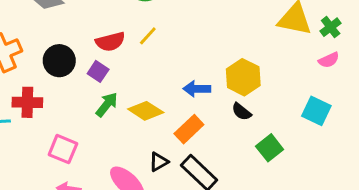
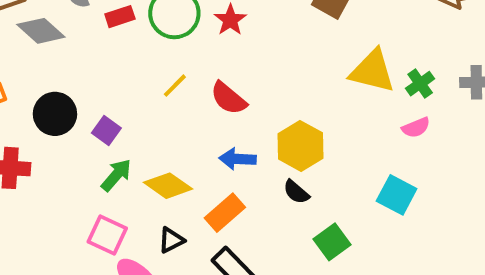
red semicircle: (110, 42) -> (228, 98), moved, turned 52
pink square: (63, 149) -> (107, 235), moved
black triangle: (159, 162) -> (171, 240), moved

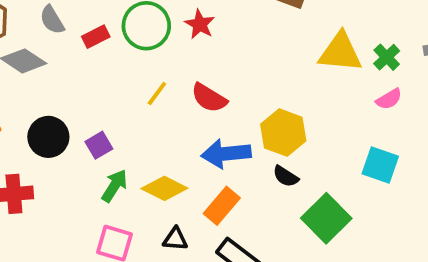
purple square: (106, 130) -> (99, 145), turned 32
blue arrow: (238, 159) -> (226, 154), size x1.4
black triangle: (171, 240) -> (175, 239), turned 40
green square: (332, 242) -> (326, 218), size x1.4

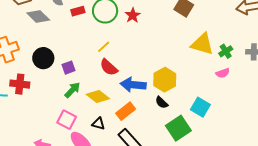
red semicircle: (209, 98) -> (109, 67), moved
cyan square: (380, 165) -> (200, 107), moved

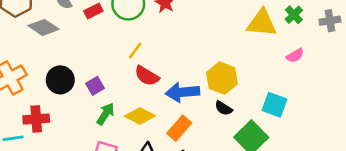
green cross: (226, 51) -> (294, 15), moved

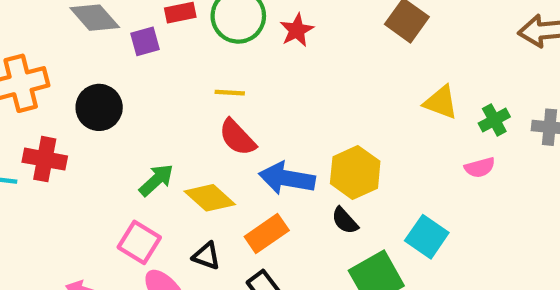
green cross: (294, 15) -> (494, 120), moved
yellow triangle: (262, 23) -> (441, 102), size x0.7
yellow line: (135, 51) -> (230, 93), turned 42
purple square: (95, 86) -> (145, 41), moved

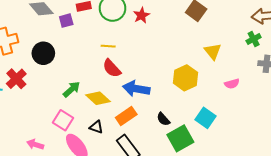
yellow triangle: (441, 102) -> (213, 51), turned 30
green cross: (494, 120) -> (254, 39), moved
red cross: (45, 159) -> (16, 79), turned 36
yellow hexagon: (355, 172) -> (186, 78), moved
black semicircle: (345, 221) -> (163, 119), moved

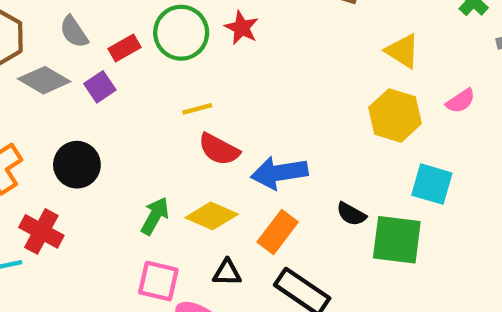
yellow hexagon: (186, 78) -> (395, 115), moved
green square: (180, 138) -> (397, 240), turned -35

